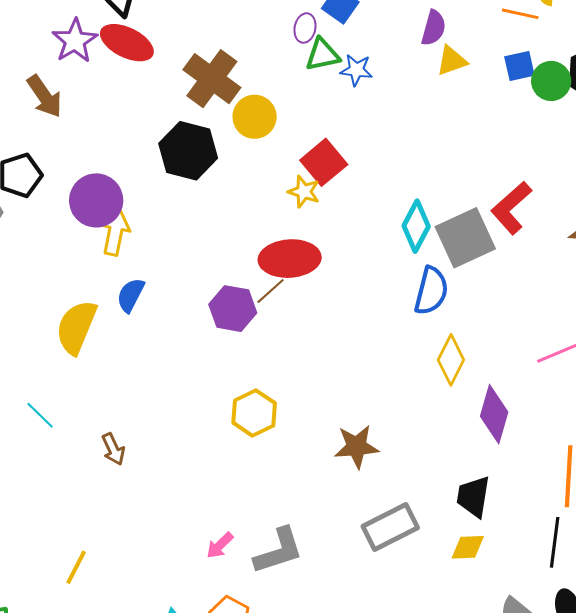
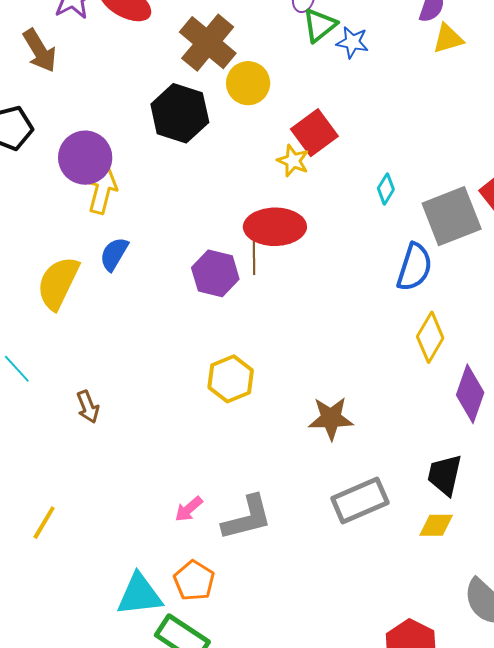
green triangle: (323, 55) -> (320, 25), turned -30
cyan diamond: (416, 226) -> (386, 189), moved, size x0.6
brown line: (271, 291) -> (254, 258), turned -52

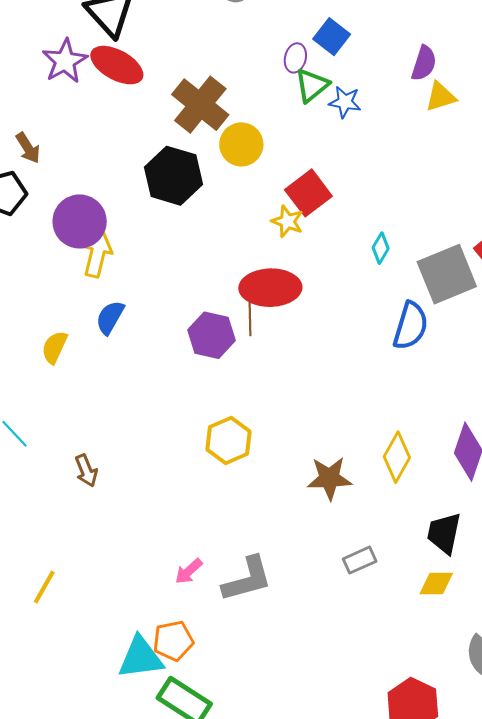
brown arrow: (40, 51) -> (28, 148), moved, size x0.7
yellow semicircle: (58, 283) -> (54, 347), size x0.6
yellow diamond: (430, 337) -> (397, 457), moved
gray rectangle: (360, 501) -> (360, 560), size x0.6
orange pentagon: (194, 581) -> (173, 641), moved, turned 30

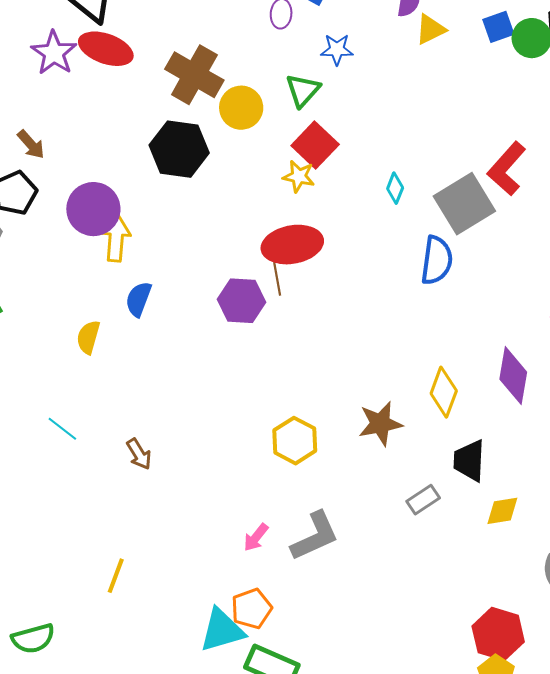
green triangle: (312, 85) -> (303, 90), moved
yellow hexagon: (229, 440) -> (295, 441), moved
black trapezoid: (444, 533) -> (469, 461), moved

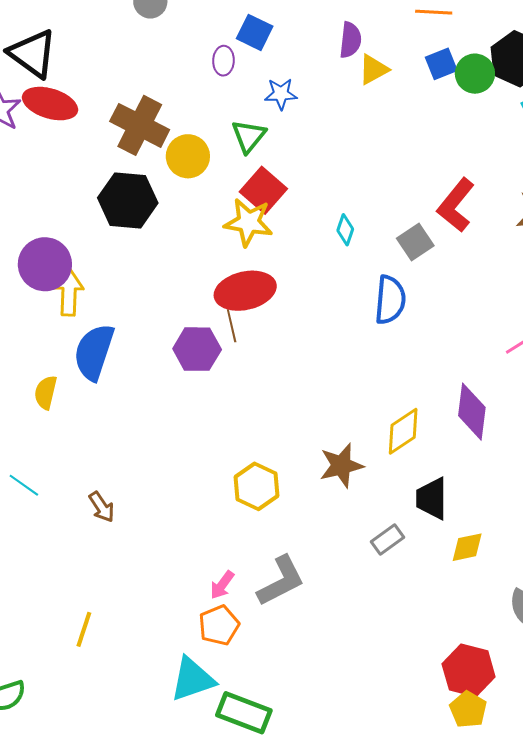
yellow star: (299, 176) -> (249, 222), size x1.5
gray square: (464, 204) -> (415, 242), size x0.6
blue semicircle: (138, 299) -> (94, 352), size x1.6
yellow diamond: (444, 392) -> (403, 431), turned 39
orange pentagon: (252, 609) -> (219, 625), moved

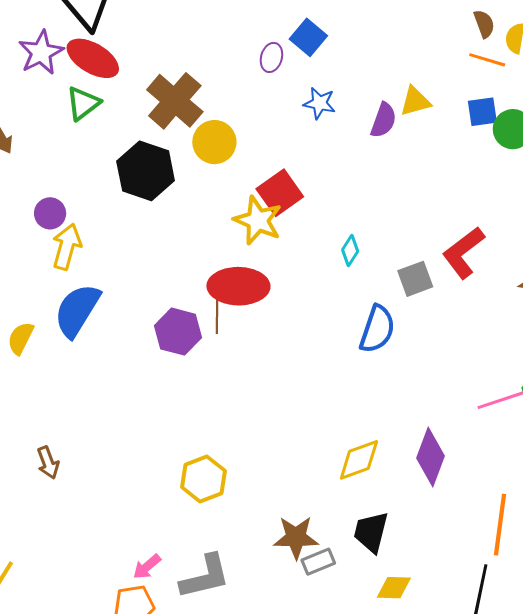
purple semicircle: (350, 40) -> (384, 120), moved
green triangle: (249, 136) -> (83, 103), moved
purple circle: (45, 264) -> (50, 213), size x0.6
brown star: (341, 466) -> (296, 537), moved

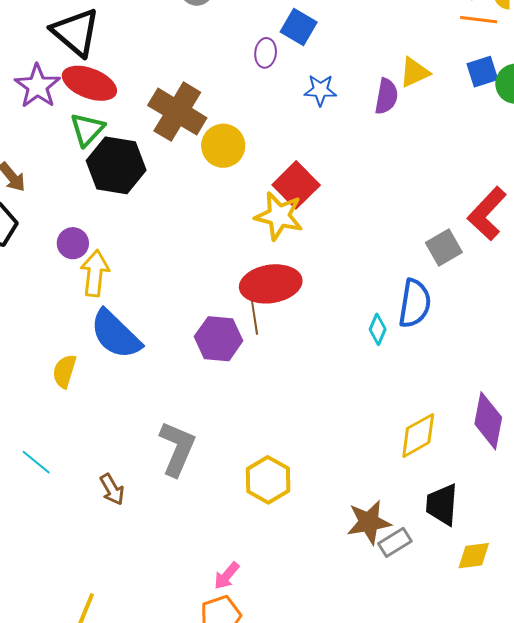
black hexagon: (146, 171) -> (116, 165), moved
cyan diamond: (350, 250) -> (378, 329), moved
blue semicircle: (77, 310) -> (116, 334), turned -68
gray L-shape: (205, 577) -> (177, 449), moved, turned -44

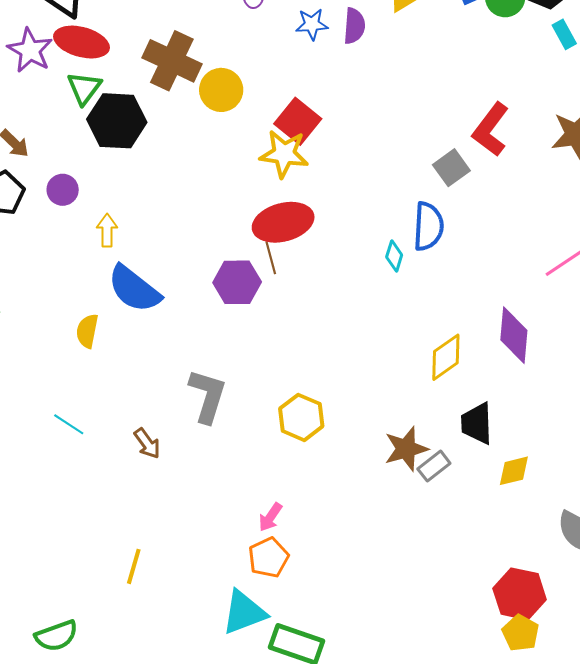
purple semicircle: (386, 96) -> (354, 26), moved
purple circle: (73, 243) -> (63, 190), moved
yellow arrow: (95, 273) -> (107, 230), size x0.7

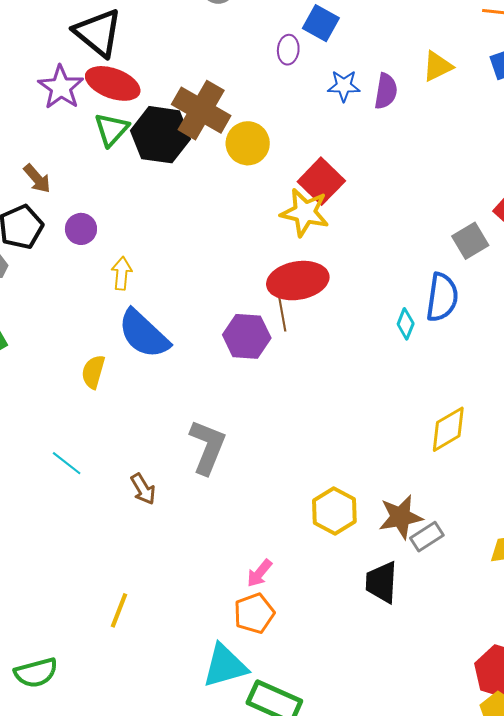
black hexagon: (117, 121) -> (161, 135), moved
yellow hexagon: (301, 417) -> (334, 511), moved
black trapezoid: (477, 423) -> (382, 582), moved

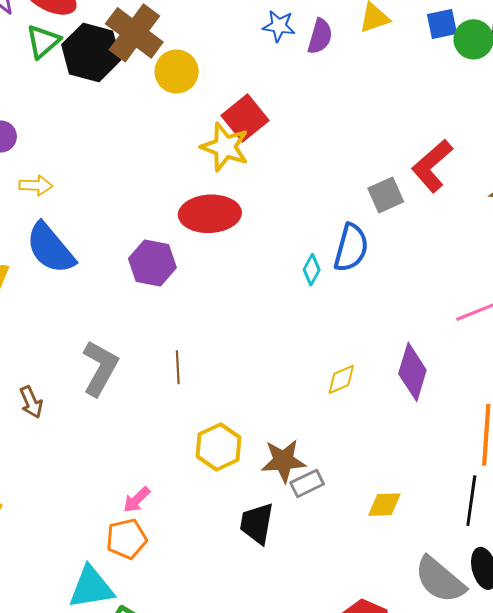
yellow arrow: (122, 273) -> (36, 185), turned 80
brown line: (282, 315) -> (178, 367), moved
yellow diamond: (448, 429) -> (341, 379), size x0.7

